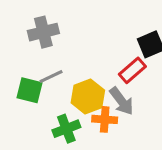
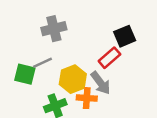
gray cross: (43, 32) -> (54, 29), moved

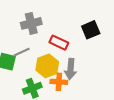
red rectangle: (109, 58) -> (59, 43), moved, turned 66
gray arrow: (101, 83) -> (71, 69), turned 42

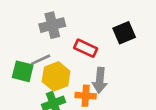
yellow hexagon: (47, 66) -> (56, 76), moved

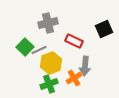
green square: (23, 71) -> (25, 47), moved, turned 30
orange cross: (86, 96) -> (74, 78), turned -35

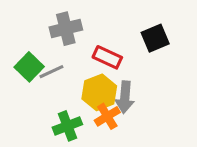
yellow hexagon: (51, 63) -> (99, 92), moved

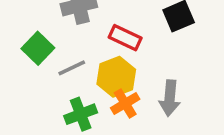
gray line: (51, 72) -> (72, 68), moved
gray arrow: (125, 97) -> (170, 98), moved

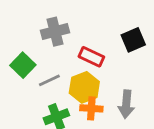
orange cross: (125, 103) -> (91, 108), turned 35

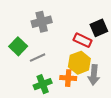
red rectangle: (91, 57) -> (83, 40), moved
yellow hexagon: (84, 87) -> (79, 63), moved

